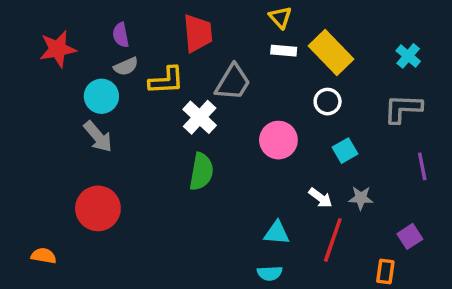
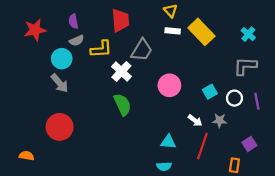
white circle: (328, 102) -> (234, 98), moved
green semicircle: (201, 172) -> (122, 104), turned -35

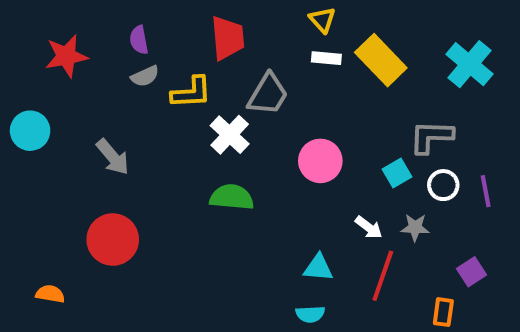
cyan cross: (248, 34) -> (469, 64), size x1.6
cyan circle: (62, 59) -> (30, 131), moved
gray L-shape: (245, 66) -> (431, 137), moved
green semicircle: (122, 104) -> (232, 197), turned -60

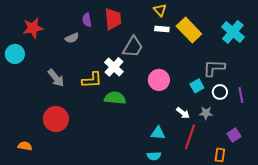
purple semicircle: (139, 40) -> (87, 20), moved
yellow L-shape: (191, 92) -> (92, 80), moved
cyan circle: (30, 131) -> (15, 54), moved

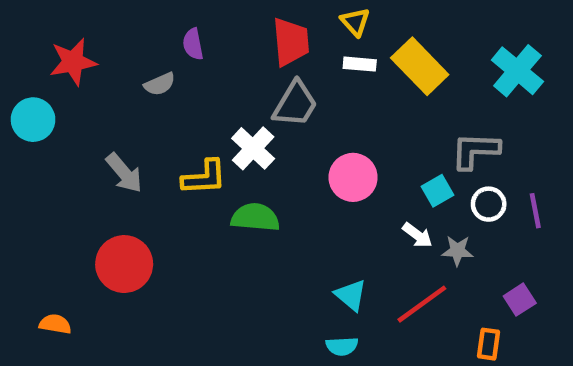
red trapezoid: (113, 19) -> (291, 42), moved
white arrow: (183, 113) -> (417, 235), moved
cyan triangle: (158, 133) -> (351, 295), turned 35
red line: (190, 137) -> (422, 304), turned 35

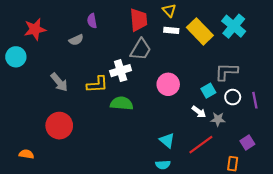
cyan cross: (517, 71) -> (234, 26), moved
white cross: (253, 148) -> (121, 71), turned 30

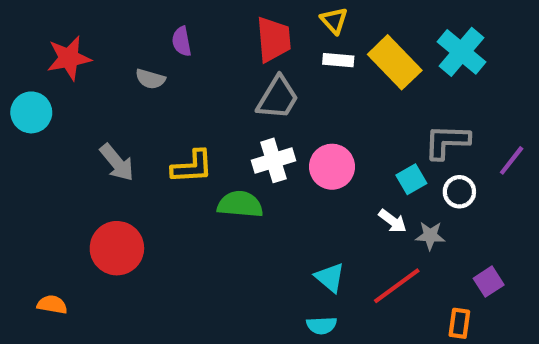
gray semicircle: (76, 40) -> (150, 79), turned 40
white cross: (121, 71) -> (274, 160), moved
purple line: (255, 100) -> (512, 160), moved, turned 49

